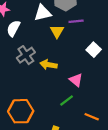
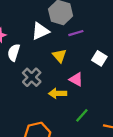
yellow triangle: (57, 31) -> (59, 56), moved
yellow arrow: (48, 65) -> (58, 93), moved
pink triangle: (76, 80) -> (76, 79), moved

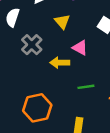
green line: (82, 115) -> (86, 87), turned 40

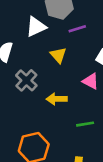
pink triangle: (80, 48) -> (91, 81), moved

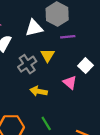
gray cross: (26, 80) -> (27, 64), moved
green line: (85, 124) -> (46, 123), moved, turned 56

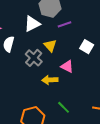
pink triangle: (70, 82) -> (67, 66), moved

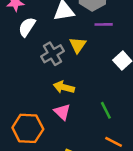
pink triangle: (67, 66) -> (62, 112), moved
green line: (64, 107) -> (106, 110), moved

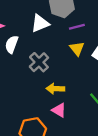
yellow triangle: (78, 45) -> (77, 49), moved

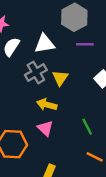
white triangle: (40, 23) -> (45, 44), moved
yellow triangle: (77, 49) -> (60, 78), moved

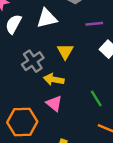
purple line: (85, 44) -> (94, 24), moved
gray cross: (36, 72) -> (33, 61), moved

